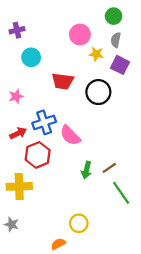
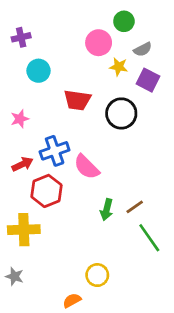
green circle: (114, 16) -> (124, 21), moved
gray semicircle: (116, 40) -> (143, 49), turned -128

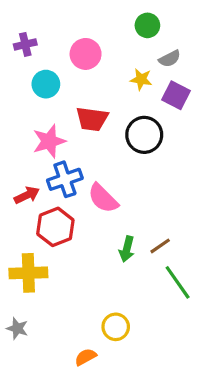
pink circle: (99, 43) -> (86, 54), moved
pink star: (20, 119) -> (49, 141), moved, size x1.5

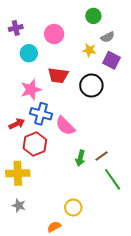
blue cross: (65, 179) -> (41, 114), turned 35
gray star: (17, 328) -> (19, 206), moved

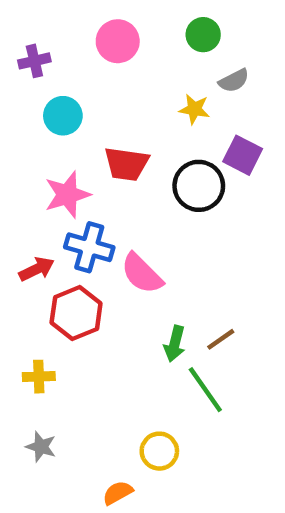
pink circle: (54, 34) -> (118, 41), moved
purple square: (112, 60) -> (243, 155), moved
yellow cross: (18, 173) -> (39, 377), size x0.6
green line: (113, 179) -> (205, 390), moved

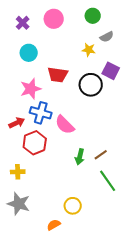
purple cross: (34, 61) -> (23, 23), moved, turned -32
green line: (205, 390) -> (108, 181), moved
gray star: (41, 447) -> (19, 204), size x1.6

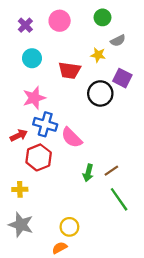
red trapezoid: (58, 75) -> (69, 70), moved
yellow circle: (73, 206) -> (69, 227), moved

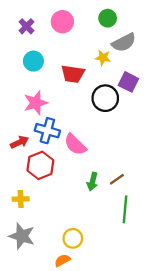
gray semicircle: (118, 41) -> (124, 43), size x1.5
green line: (119, 199) -> (125, 209), turned 40

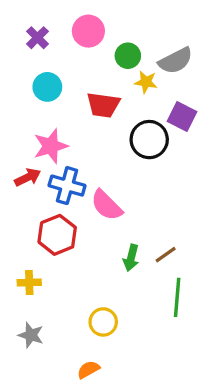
green circle: (108, 18) -> (128, 56), moved
red arrow: (20, 142) -> (28, 177), moved
gray star: (22, 236) -> (31, 335), size x0.7
yellow circle: (73, 238) -> (103, 322), moved

